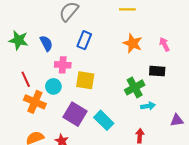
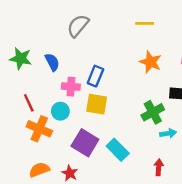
blue rectangle: (84, 40) -> (95, 76), moved

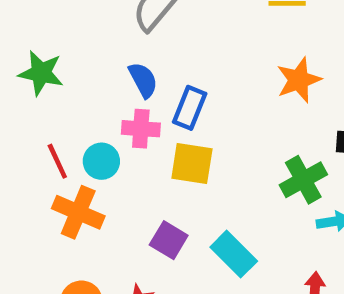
blue semicircle: (52, 62) -> (143, 80), moved
orange star: (150, 62) -> (299, 80), turned 30
cyan circle: (60, 111) -> (101, 161), moved
purple square: (85, 143) -> (169, 240), size x0.7

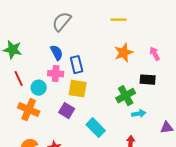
blue rectangle: (190, 108) -> (77, 65), turned -36
red line: (57, 161) -> (19, 79), moved
purple square: (169, 240) -> (67, 111), moved

